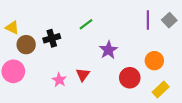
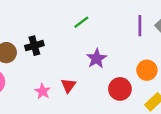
green line: (86, 24) -> (81, 22), moved

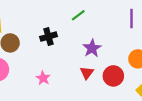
black cross: (34, 46) -> (48, 37), moved
red triangle: (68, 85) -> (87, 73), moved

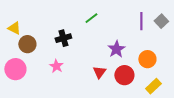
purple star: (92, 48) -> (116, 49), moved
pink star: (43, 78) -> (56, 66), moved

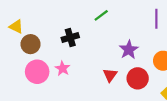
pink circle: (15, 69) -> (37, 72), moved

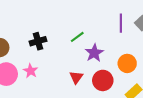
green line: (101, 15) -> (77, 37), moved

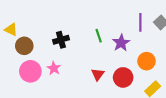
green line: (77, 37) -> (99, 36), turned -72
purple star: (94, 53) -> (121, 43), moved

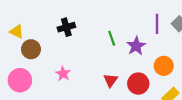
black cross: (61, 40) -> (66, 27), moved
pink circle: (30, 71) -> (20, 80), moved

